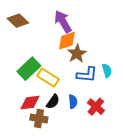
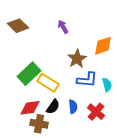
purple arrow: (63, 22) -> (63, 27), size x0.6
orange diamond: (67, 41) -> (103, 46), moved
cyan semicircle: (107, 71) -> (107, 85), moved

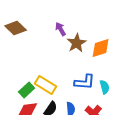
brown star: (77, 59) -> (77, 43), moved
green rectangle: (29, 74) -> (27, 90), moved, size x0.7

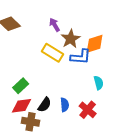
blue L-shape: (85, 82) -> (81, 57), moved
yellow rectangle: (46, 85) -> (53, 53), moved

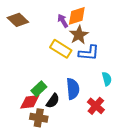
orange diamond: (95, 44) -> (77, 16), moved
green rectangle: (21, 86) -> (39, 89), moved
blue semicircle: (65, 105) -> (73, 89), moved, size x1.5

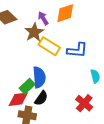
purple arrow: (63, 21) -> (43, 18), moved
brown star: (79, 35) -> (34, 32), moved
blue semicircle: (73, 89) -> (39, 77), moved

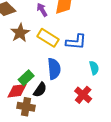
brown star: (34, 32) -> (20, 33), moved
blue semicircle: (39, 77) -> (54, 69), moved

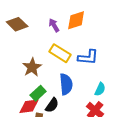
brown star: (20, 33) -> (32, 67), moved
cyan semicircle: (94, 68) -> (100, 89), moved, turned 40

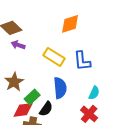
purple arrow: (54, 25) -> (18, 45), moved, turned -40
blue L-shape: (88, 57) -> (82, 61), turned 80
brown star: (32, 67) -> (14, 82), moved

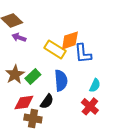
orange diamond: (70, 24) -> (70, 40), moved
green rectangle: (32, 97) -> (33, 76), moved

